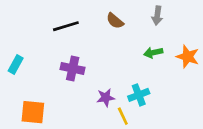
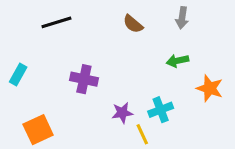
black line: (66, 26) -> (56, 22), moved
orange star: (188, 57) -> (210, 88), moved
orange square: (33, 112) -> (38, 130), turned -30

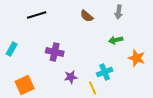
purple star: (122, 113) -> (71, 77), moved

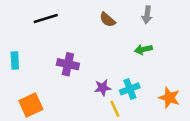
cyan rectangle: (12, 49) -> (15, 60), turned -32
orange star: (137, 58) -> (169, 98), moved
purple star: (71, 77) -> (103, 88), moved

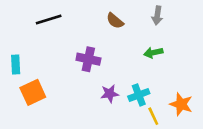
purple cross: (68, 64) -> (88, 59), moved
orange square: (31, 105) -> (33, 92), moved
yellow line: (115, 109) -> (153, 116), moved

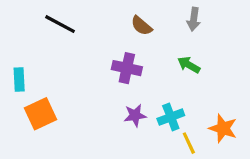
black line: (49, 19) -> (60, 24), turned 45
green arrow: (153, 53) -> (189, 65), turned 42
purple cross: (88, 59) -> (127, 68), moved

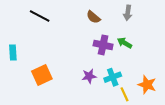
purple cross: (127, 68) -> (103, 45), moved
orange square: (40, 114) -> (42, 75), moved

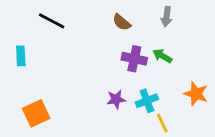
cyan rectangle: (13, 52) -> (21, 56), moved
orange square: (42, 75) -> (36, 113), moved
orange star: (147, 85) -> (196, 94), moved

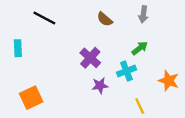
green arrow: (162, 56) -> (140, 48), turned 112
purple cross: (134, 59) -> (90, 58), moved, turned 30
cyan cross: (147, 101) -> (126, 71), moved

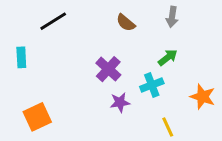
black line: (44, 18) -> (53, 21), turned -60

